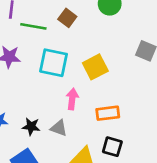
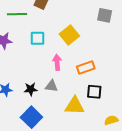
cyan square: (53, 63) -> (38, 38), size x0.7

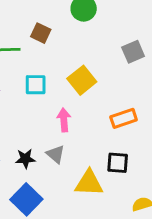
gray square: (105, 15) -> (133, 52), turned -35
orange rectangle: (86, 67) -> (124, 118), moved
gray triangle: (51, 86) -> (56, 154), turned 32

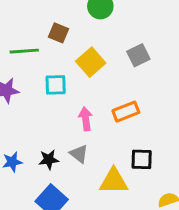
gray square: (133, 52) -> (138, 55), moved
yellow square: (82, 80) -> (91, 62), moved
orange rectangle: (124, 118) -> (126, 112), moved

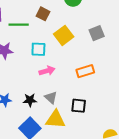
pink arrow: (86, 119) -> (47, 71), moved, turned 77
black square: (142, 159) -> (79, 106), moved
yellow triangle: (114, 181) -> (55, 119), moved

